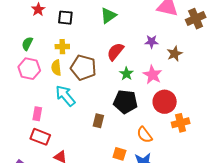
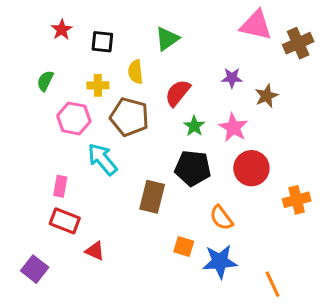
yellow semicircle: (56, 68) -> (136, 72), moved
pink hexagon: (29, 69) -> (74, 118), moved
brown rectangle: (98, 121) -> (152, 197), size x1.5
orange cross: (181, 123) -> (297, 200), moved

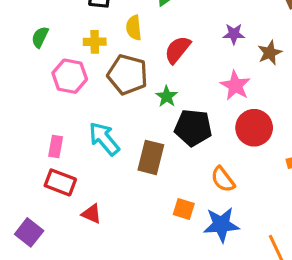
green star: (194, 126) -> (167, 96), moved
cyan arrow: (102, 159) -> (104, 139), moved

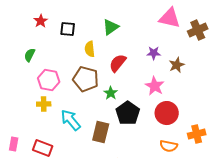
yellow cross: (95, 42) -> (44, 104), moved
black pentagon: (193, 128) -> (128, 113), turned 30
pink rectangle: (56, 146) -> (14, 144), moved
orange semicircle: (223, 179) -> (169, 146), moved, turned -42

